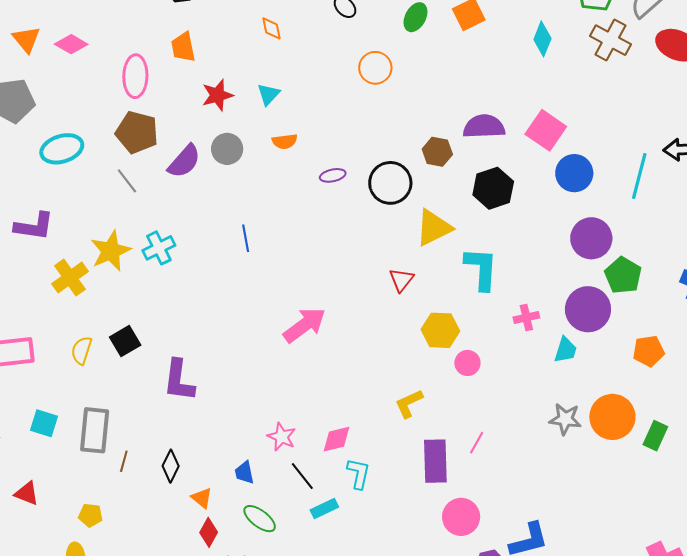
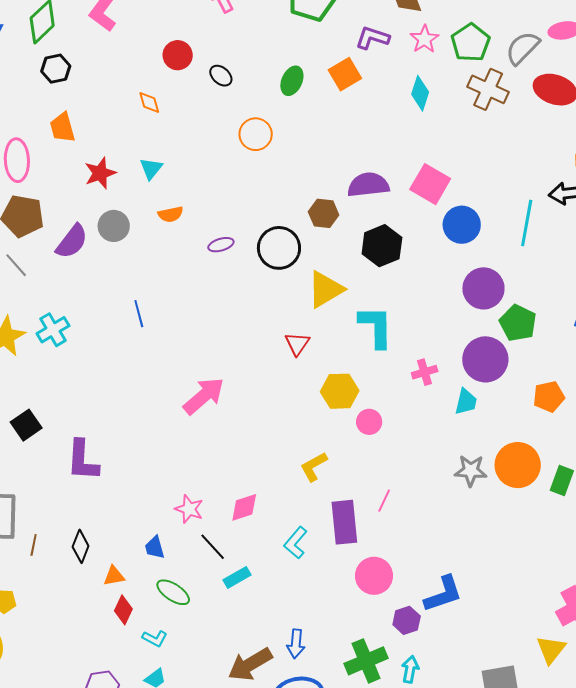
cyan L-shape: (359, 474) -> (296, 543), moved, turned -148
orange triangle: (202, 498) -> (114, 576), turned -45

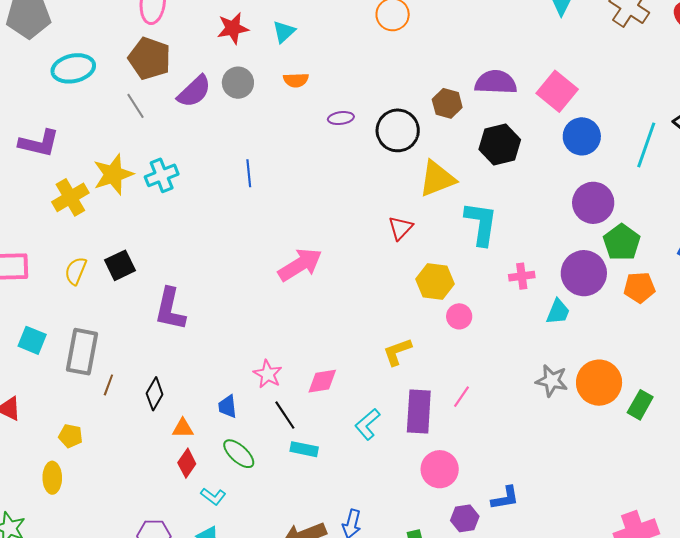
orange pentagon: (549, 397) -> (639, 287), moved
cyan rectangle: (237, 577) -> (304, 449), turned 32
blue L-shape: (443, 594) -> (505, 498), size x0.7

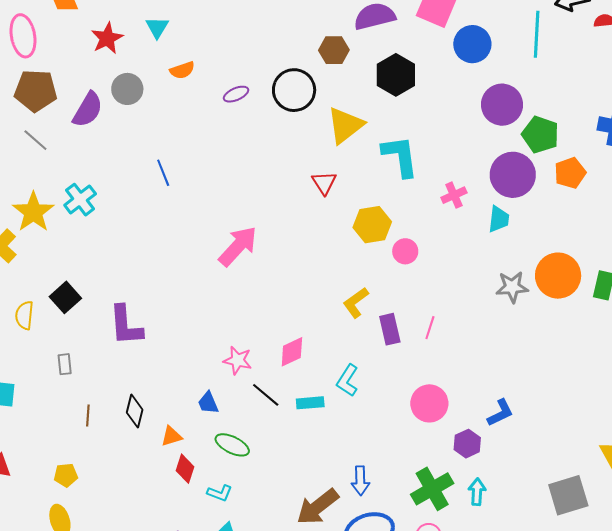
gray rectangle: (82, 352) -> (65, 364), moved, size x0.5
purple rectangle: (419, 412) -> (390, 329), moved, size x0.7
cyan rectangle: (304, 449) -> (310, 403), moved

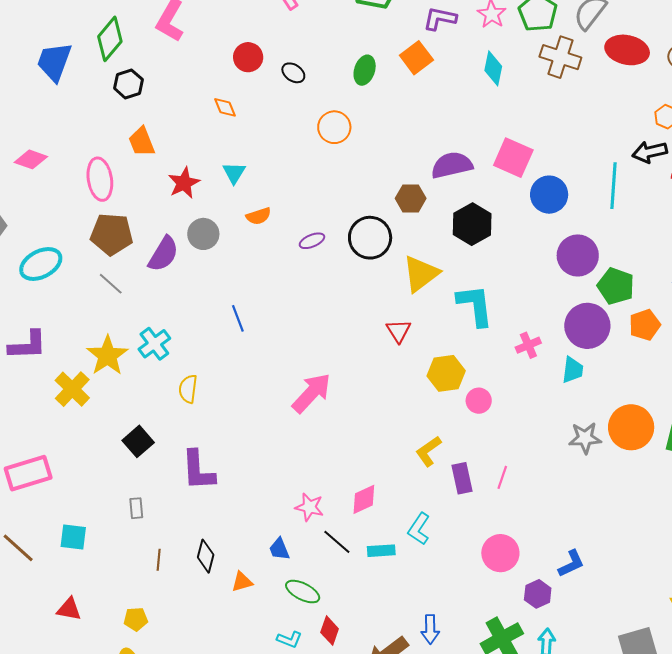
yellow semicircle: (24, 315) -> (188, 389), moved
red diamond: (185, 469) -> (330, 631), moved

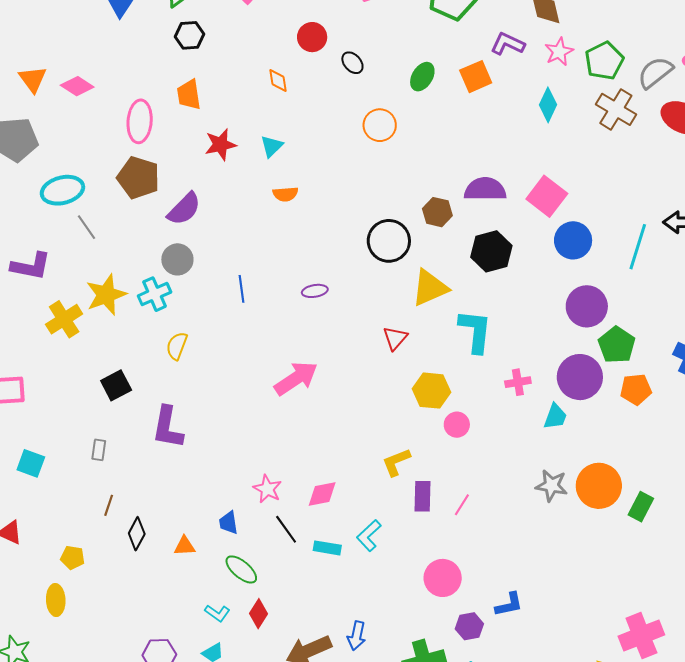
gray circle: (203, 234) -> (177, 259), moved
purple ellipse: (312, 241) -> (315, 291), moved
gray line: (111, 284) -> (86, 227), moved
black diamond: (206, 556) -> (137, 534), moved

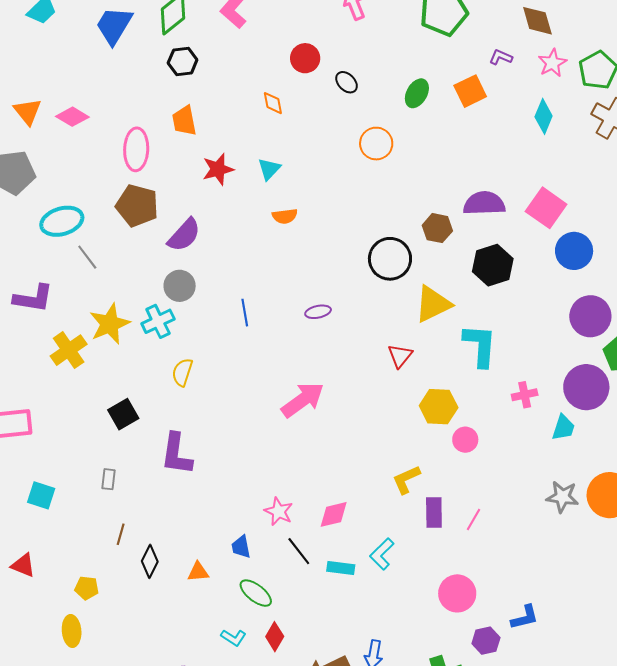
purple L-shape: (508, 44) -> (501, 57), size x0.7

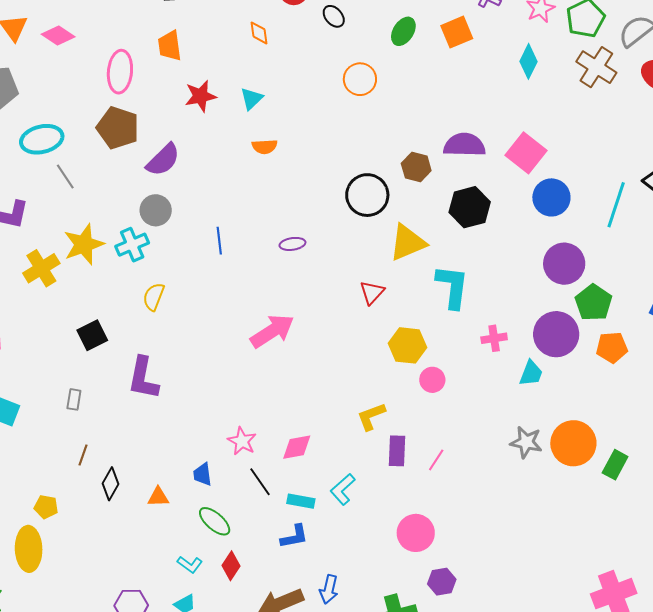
blue L-shape: (525, 617) -> (294, 537), moved
yellow ellipse: (72, 631) -> (29, 549), size x1.4

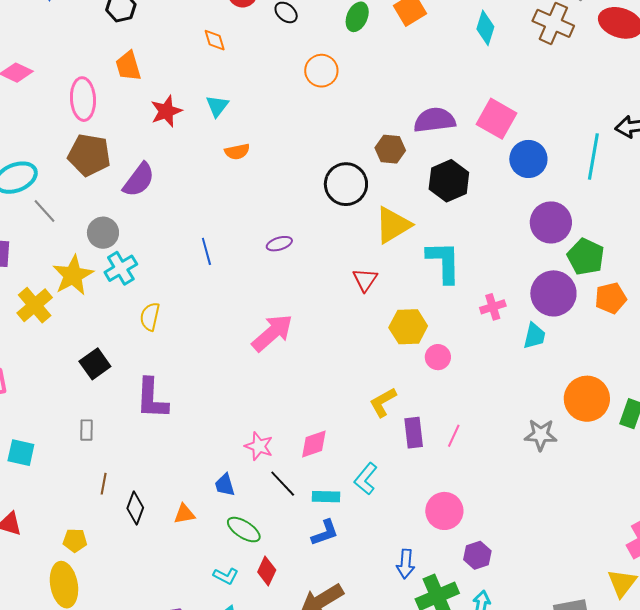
gray circle: (156, 210) -> (103, 233), moved
gray star: (526, 442) -> (541, 435), moved
blue arrow: (329, 589) -> (406, 564), moved

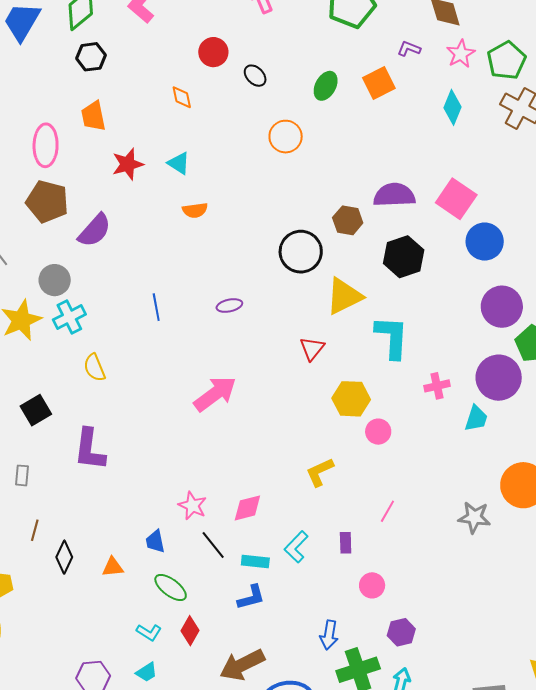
cyan triangle: (217, 106) -> (179, 163), turned -40
yellow semicircle: (150, 317) -> (94, 368), turned -40
purple rectangle: (414, 433) -> (346, 543), moved, size x0.7
pink circle: (444, 511) -> (372, 585), size x0.7

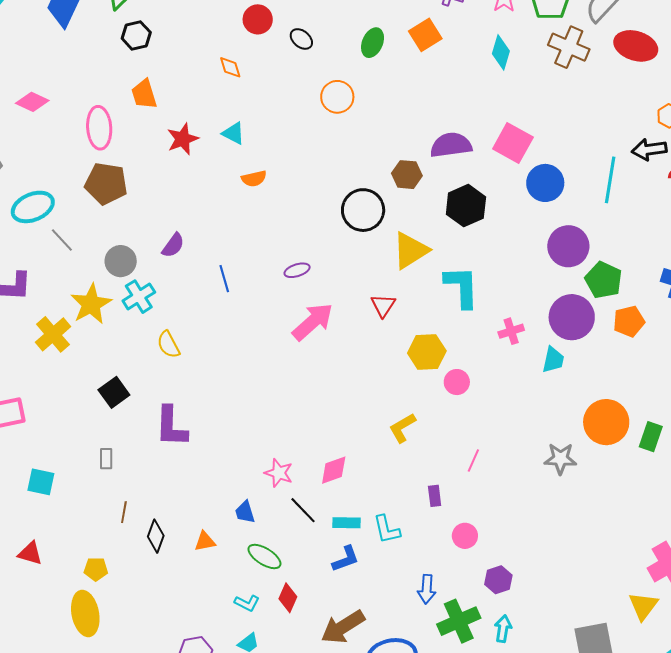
purple semicircle: (95, 230) -> (173, 245), moved, size x0.7
pink arrow: (215, 394) -> (313, 322), moved
cyan L-shape: (296, 547) -> (387, 529), moved, turned -52

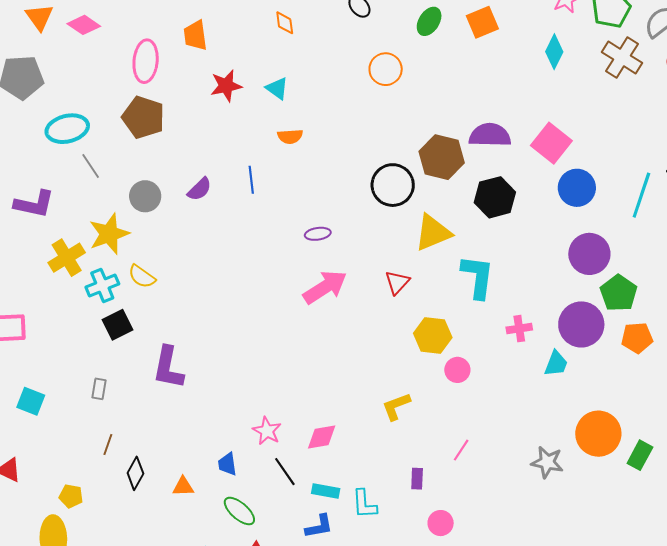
brown hexagon: (407, 175) -> (442, 157), size x1.5
blue line: (224, 279) -> (251, 180), moved
cyan cross: (139, 297) -> (102, 285), moved
yellow semicircle: (168, 345) -> (142, 276), moved, turned -36

